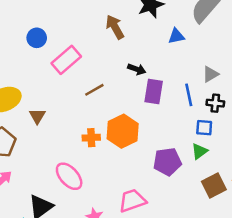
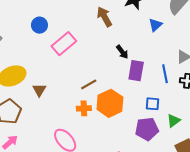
blue triangle: (176, 36) -> (155, 25), turned -32
black arrow: (137, 69) -> (122, 52), turned 32
brown line: (94, 90) -> (89, 84), moved
blue square: (204, 128) -> (153, 104), moved

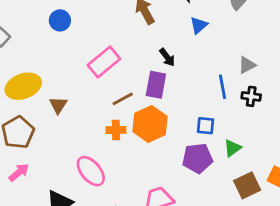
blue triangle: (155, 25) -> (199, 25), moved
pink rectangle: (64, 44) -> (104, 62), moved
purple rectangle: (136, 71) -> (156, 85), moved

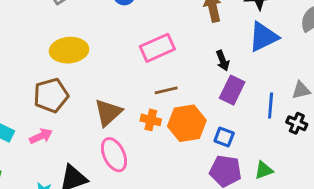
blue triangle: (199, 25) -> (263, 37), size x1.6
purple rectangle: (156, 85) -> (232, 90), moved
brown triangle: (58, 105) -> (108, 113), moved, size x1.5
blue square: (205, 126) -> (224, 137), moved

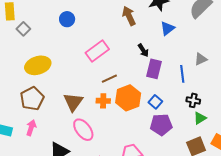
blue triangle: (263, 37) -> (167, 28), size x0.7
black cross: (297, 123) -> (193, 100), moved
pink arrow: (41, 136) -> (31, 128), turned -35
blue square: (224, 137) -> (155, 102), turned 32
green triangle: (264, 170) -> (200, 118), moved

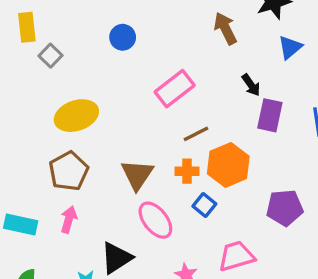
blue square: (155, 102) -> (204, 205), moved

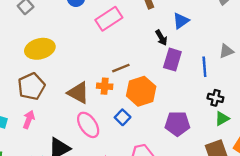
blue triangle: (290, 47) -> (181, 21), moved
pink rectangle: (175, 89) -> (109, 19), moved
orange cross: (187, 171) -> (105, 86), moved
brown triangle: (137, 175) -> (78, 93), turned -40

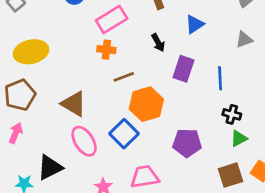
black arrow: (161, 38) -> (158, 43), moved
gray triangle: (226, 51) -> (244, 40), moved
orange cross: (105, 86) -> (106, 50), moved
blue square: (123, 117) -> (124, 134), size x1.5

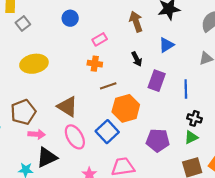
pink rectangle: (112, 19) -> (100, 39), size x0.6
brown pentagon: (20, 95) -> (23, 112), moved
pink arrow: (16, 133) -> (37, 134), moved, turned 70
green triangle: (239, 138) -> (191, 137), moved

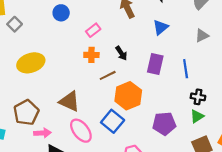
black arrow: (137, 59) -> (121, 53), moved

